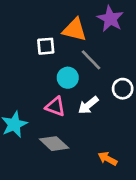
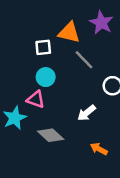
cyan circle: (68, 78) -> (46, 77), moved
white arrow: (88, 105) -> (86, 113), moved
pink triangle: (55, 107) -> (36, 99), moved

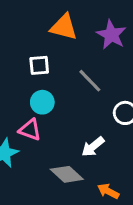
orange triangle: (69, 33) -> (64, 27), moved
gray diamond: (51, 135) -> (67, 174), moved

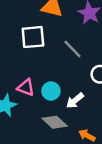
white square: (39, 65) -> (33, 37), size x1.5
cyan circle: (42, 102) -> (51, 91), moved

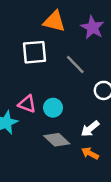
white arrow: (75, 101) -> (90, 129), moved

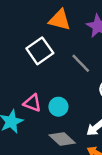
white square: (35, 52) -> (40, 51), turned -30

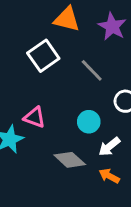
cyan circle: (58, 107) -> (89, 122), moved

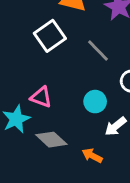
gray diamond: (70, 160) -> (51, 140), moved
orange arrow: (109, 176) -> (92, 156), moved

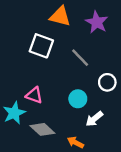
white square: (50, 36) -> (41, 46), turned -35

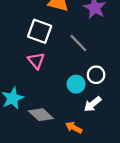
white circle: (107, 82) -> (96, 75), moved
pink triangle: (34, 95) -> (36, 61), moved, turned 30

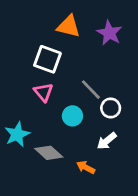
gray line: (78, 43) -> (91, 90), moved
cyan circle: (76, 84) -> (72, 116), moved

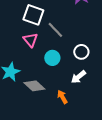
gray line: (91, 90) -> (55, 30), moved
orange arrow: (86, 167) -> (62, 97), turned 32

